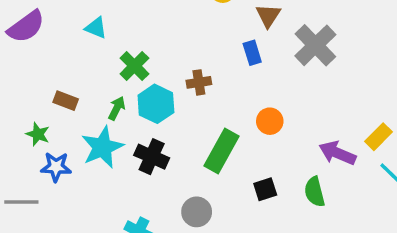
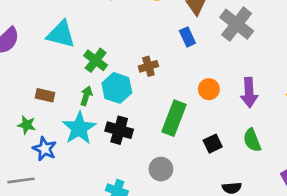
cyan triangle: (96, 28) -> (61, 34), size x1.6
purple arrow: (337, 153) -> (249, 93), moved, turned -108
blue star: (56, 167) -> (45, 149), turned 30

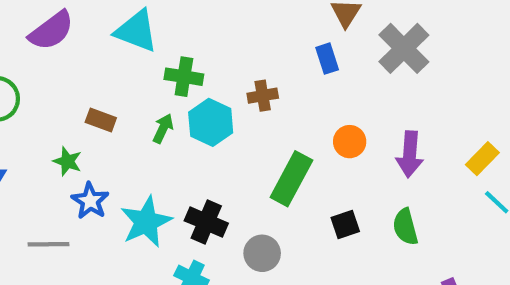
green cross: (96, 60) -> (184, 77), turned -35
cyan star: (79, 128) -> (146, 222), moved
black cross: (119, 130) -> (206, 222), moved

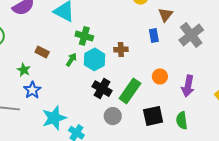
cyan star: (146, 222) -> (54, 118), moved
black cross: (206, 222) -> (102, 89), moved
black square: (345, 225) -> (153, 116), size x1.5
gray circle: (262, 253) -> (113, 116), moved

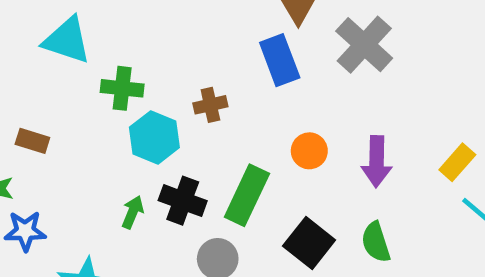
blue rectangle: (154, 35) -> (280, 60), size x1.5
green arrow: (71, 60) -> (133, 212), moved
blue star: (32, 90) -> (25, 231), turned -30
black square: (153, 116) -> (309, 243), turned -30

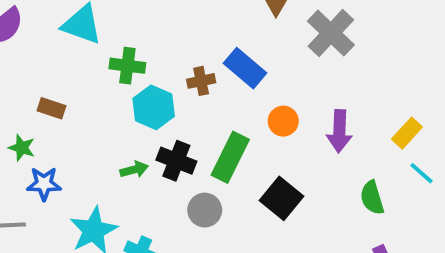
blue rectangle: (280, 60) -> (245, 68), moved, turned -30
green arrow: (133, 212) -> (134, 170), turned 52
green semicircle: (376, 242) -> (372, 198), moved

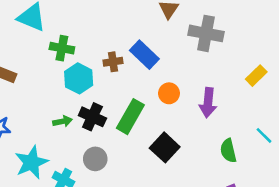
gray cross: (331, 33) -> (206, 33), turned -36
yellow rectangle: (407, 133) -> (256, 76), moved
gray circle: (205, 210) -> (95, 159), moved

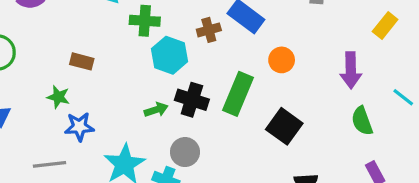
purple arrow: (208, 103) -> (351, 70), moved
gray circle: (95, 159) -> (185, 152), moved

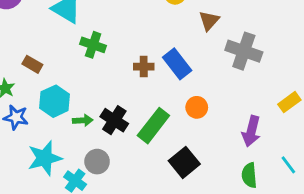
cyan hexagon: (169, 55) -> (55, 101), moved

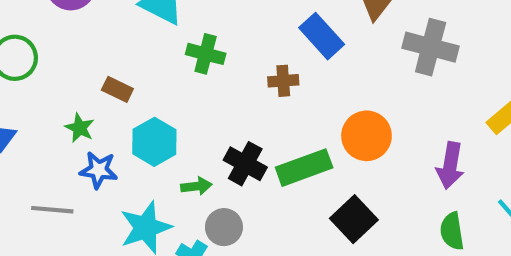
blue rectangle: (177, 64) -> (322, 36), moved
orange circle: (197, 107) -> (366, 136), size x1.5
green arrow: (83, 120) -> (196, 186), moved
green rectangle: (153, 126) -> (304, 168), turned 36

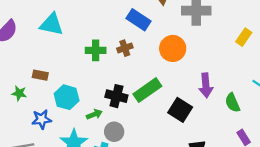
green cross: (206, 54) -> (96, 50), moved
green star: (80, 128) -> (19, 93), moved
orange circle: (366, 136) -> (173, 48), moved
purple arrow: (450, 165) -> (206, 85), moved

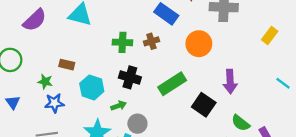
black cross: (116, 96) -> (130, 77), moved
green semicircle: (232, 103) -> (241, 123), moved, turned -30
blue star: (42, 119) -> (54, 103), moved

